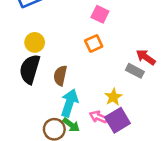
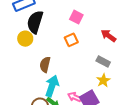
red arrow: (146, 57) -> (108, 36), moved
black semicircle: (30, 69) -> (35, 22), moved
yellow star: (113, 97) -> (103, 80), moved

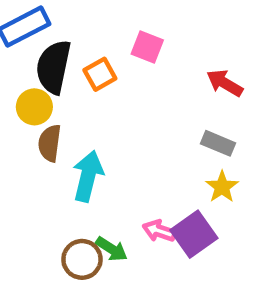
orange square: (71, 40) -> (100, 74), moved
brown semicircle: (45, 65) -> (50, 143), moved
cyan arrow: (52, 86) -> (88, 176), moved

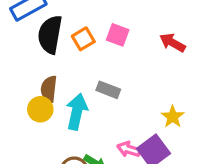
pink square: (147, 47) -> (118, 35), moved
yellow circle: (34, 107) -> (40, 109), moved
gray rectangle: (218, 143) -> (108, 90), moved

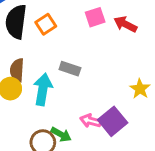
pink square: (118, 35) -> (95, 17), moved, turned -36
yellow star: (173, 117) -> (140, 89), moved

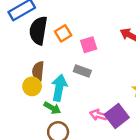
pink square: (95, 17) -> (89, 45), moved
green arrow: (61, 134) -> (52, 108), moved

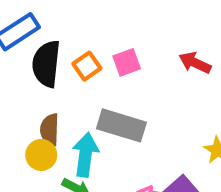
pink square: (89, 45) -> (127, 62), moved
gray rectangle: (82, 71) -> (121, 125), size x1.6

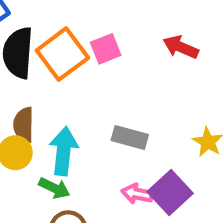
orange square: (87, 66) -> (62, 54), size x1.6
gray rectangle: (121, 125) -> (130, 138), moved, size x0.7

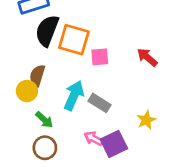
pink square: (106, 49) -> (100, 57), moved
orange square: (62, 54) -> (74, 40), turned 36
cyan arrow: (64, 151) -> (74, 96), moved

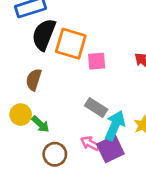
yellow circle: (27, 91) -> (21, 115), moved
cyan arrow: (74, 96) -> (115, 126), moved
brown circle: (45, 148) -> (55, 154), moved

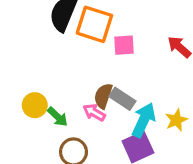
brown semicircle: (34, 80) -> (103, 96), moved
pink arrow: (90, 143) -> (94, 113), moved

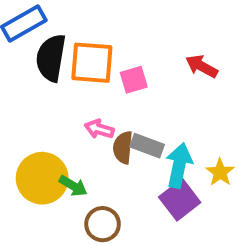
yellow circle: (35, 105) -> (42, 178), size x1.6
pink arrow: (94, 113) -> (99, 129), moved
yellow star: (176, 120) -> (220, 172), moved

